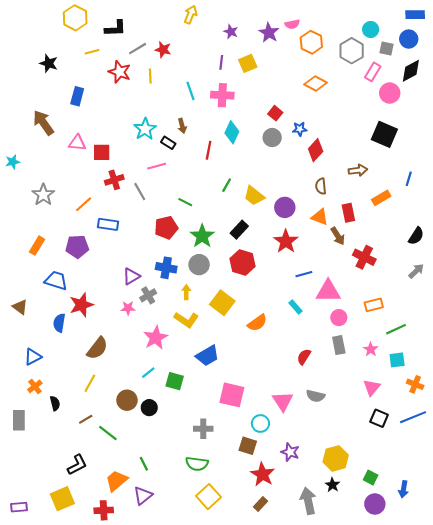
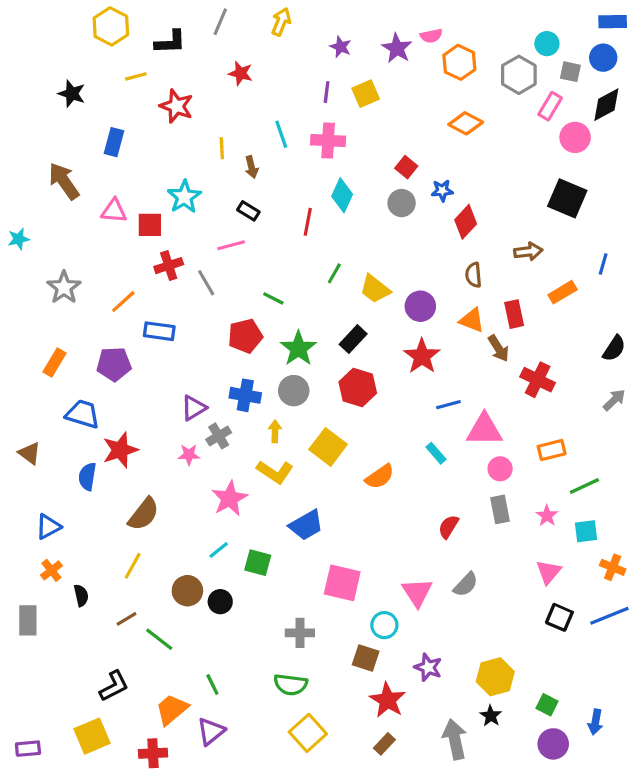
gray line: (138, 49) -> (220, 22), moved, turned -36
yellow line: (150, 76) -> (222, 148), moved
brown arrow: (182, 126) -> (252, 167), moved
cyan star: (145, 129) -> (184, 197), moved
gray semicircle: (316, 396) -> (466, 584), turned -60

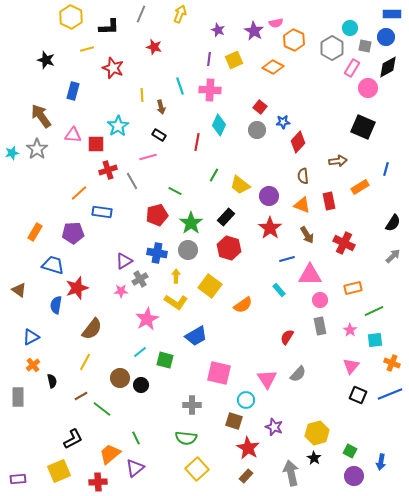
orange diamond: (466, 123) -> (273, 67), moved
gray star: (64, 287) -> (37, 149), moved
brown arrow: (498, 348) -> (307, 235), moved

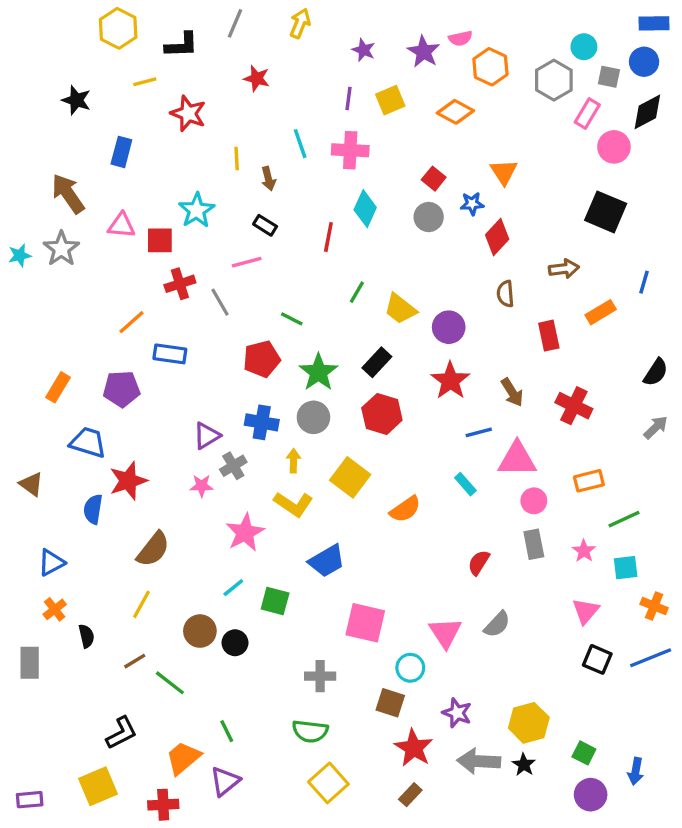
orange triangle: (302, 205) -> (504, 172), moved, turned 36
gray arrow: (291, 473) -> (479, 761), moved, turned -75

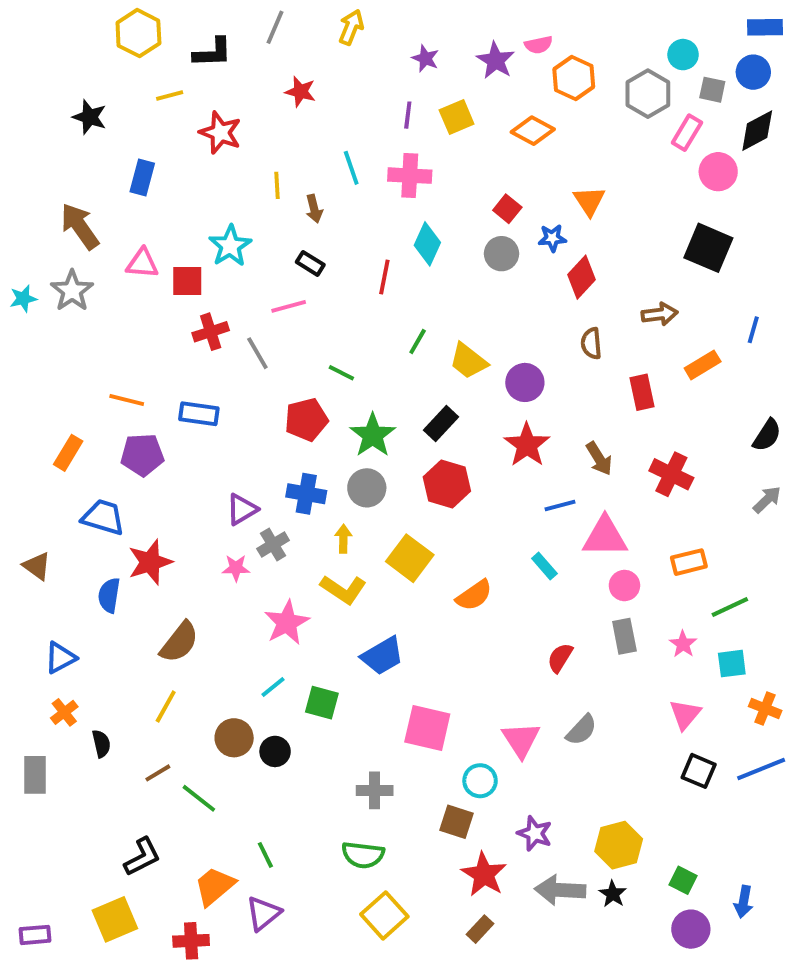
orange line: (131, 322) -> (127, 400), moved, turned 56

